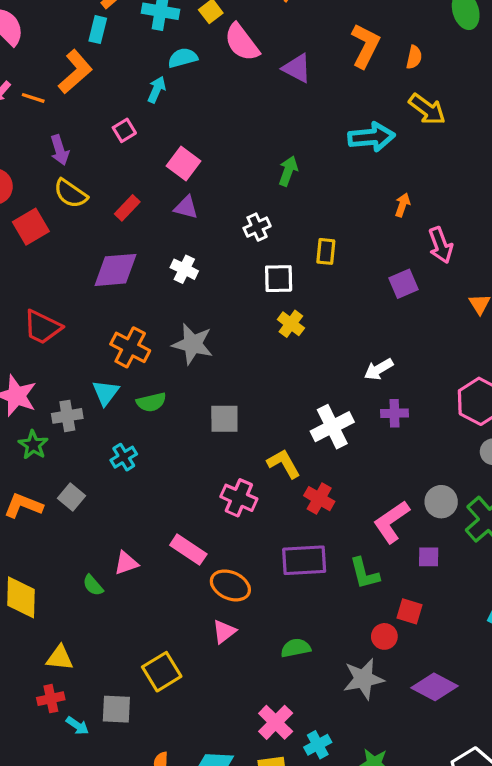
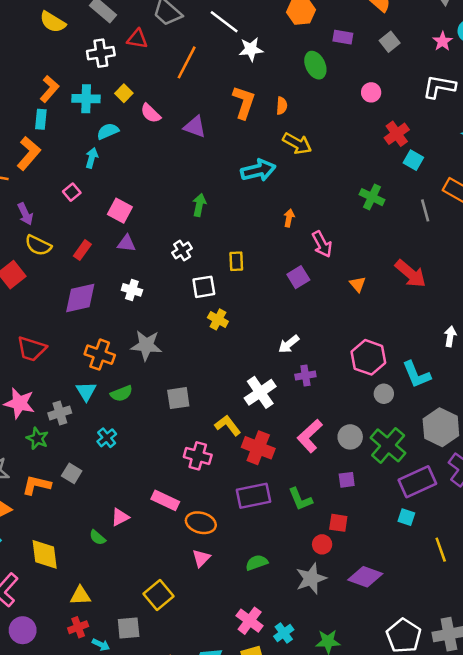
pink semicircle: (242, 42) -> (151, 113), size x0.7
red cross: (319, 499) -> (258, 448), size x1.4
pink L-shape: (391, 522) -> (310, 436), moved

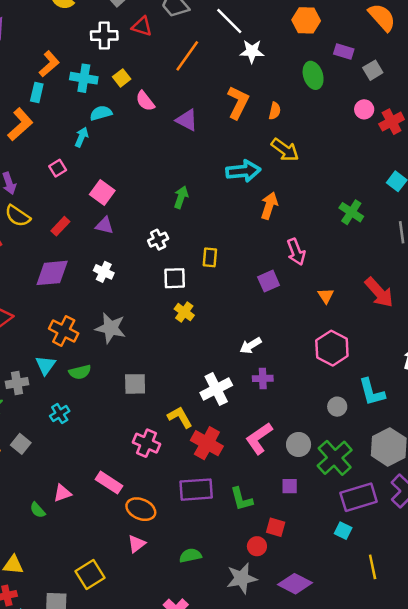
gray square: (390, 42) -> (373, 70), moved
red cross: (397, 134) -> (392, 122), moved
orange arrow: (289, 218) -> (269, 206), moved, size x1.5
pink hexagon: (368, 357) -> (332, 348), moved

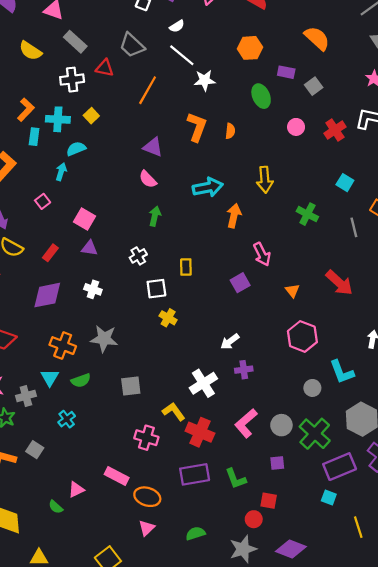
cyan rectangle: (37, 93) -> (34, 137), moved
pink semicircle: (145, 101) -> (148, 179), moved
pink circle: (364, 109) -> (296, 127), moved
yellow arrow: (285, 150) -> (265, 180), moved, turned 55

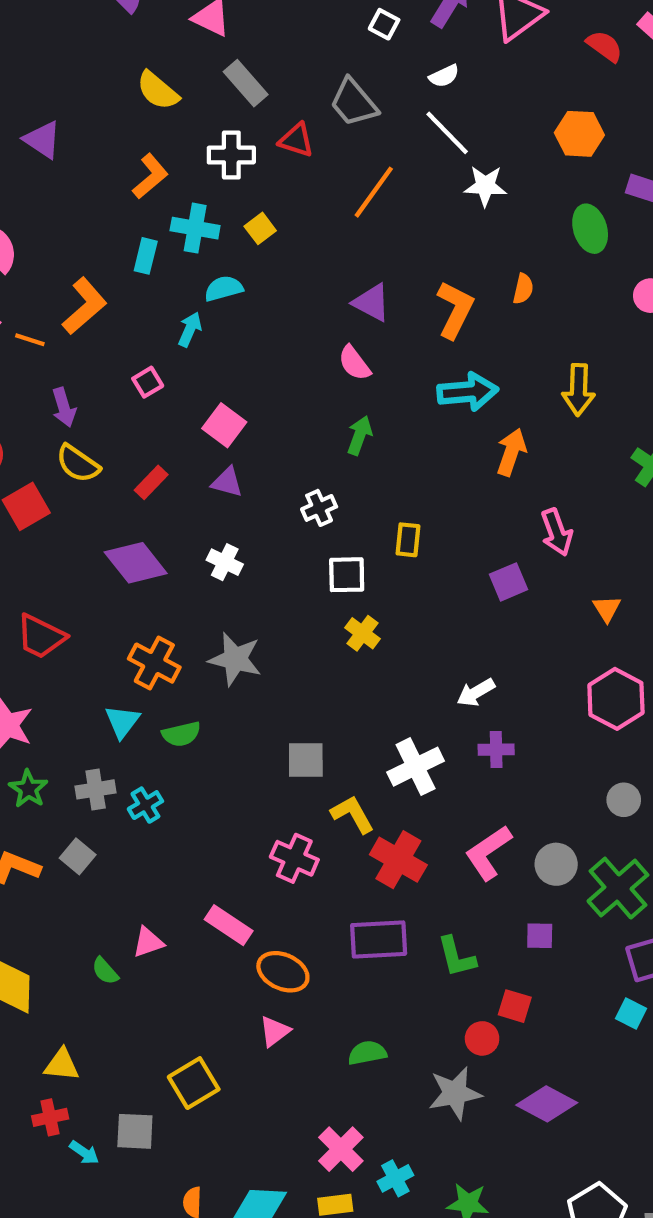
orange L-shape: (26, 110) -> (150, 176), moved
orange L-shape: (197, 127) -> (455, 310), moved
purple diamond: (47, 295) -> (136, 563), turned 56
gray square: (131, 386) -> (306, 760), moved
gray cross: (26, 396) -> (96, 789), moved

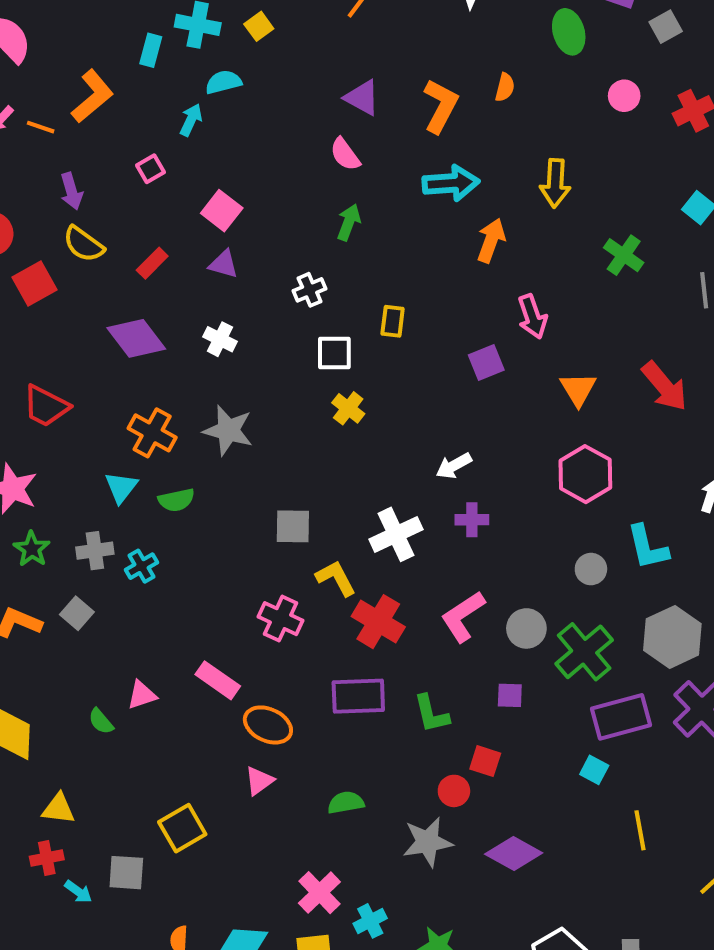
orange triangle: (607, 609) -> (578, 389), size x1.4

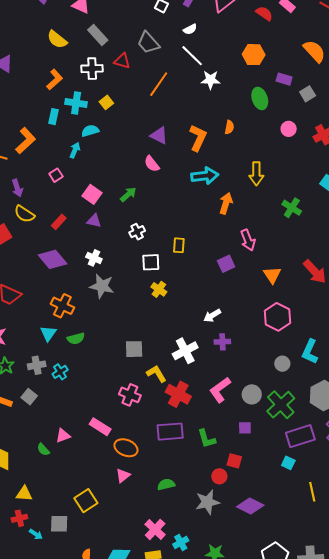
green arrow: (349, 222) -> (128, 194), moved, turned 30
gray star: (228, 430) -> (102, 286), moved
cyan L-shape: (648, 547) -> (310, 352), turned 40

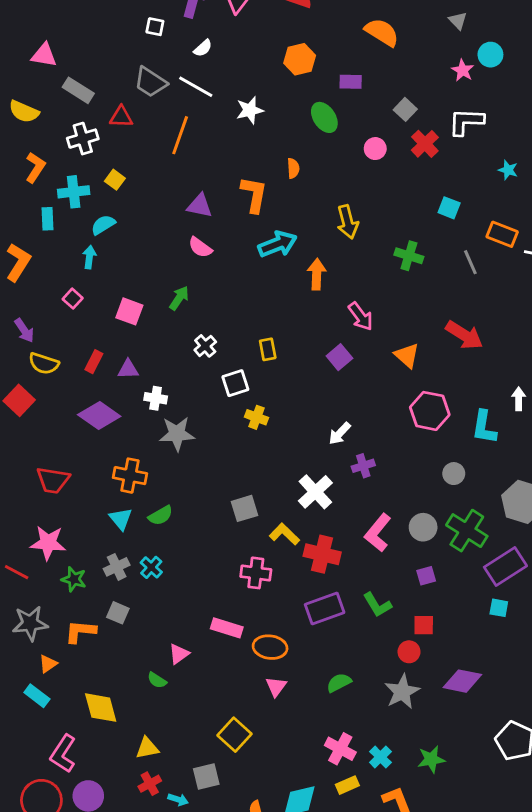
white line: (192, 56) -> (196, 87), moved
gray square: (308, 94) -> (405, 109), moved
purple triangle: (94, 221) -> (128, 369), moved
cyan L-shape: (310, 352) -> (484, 427), moved

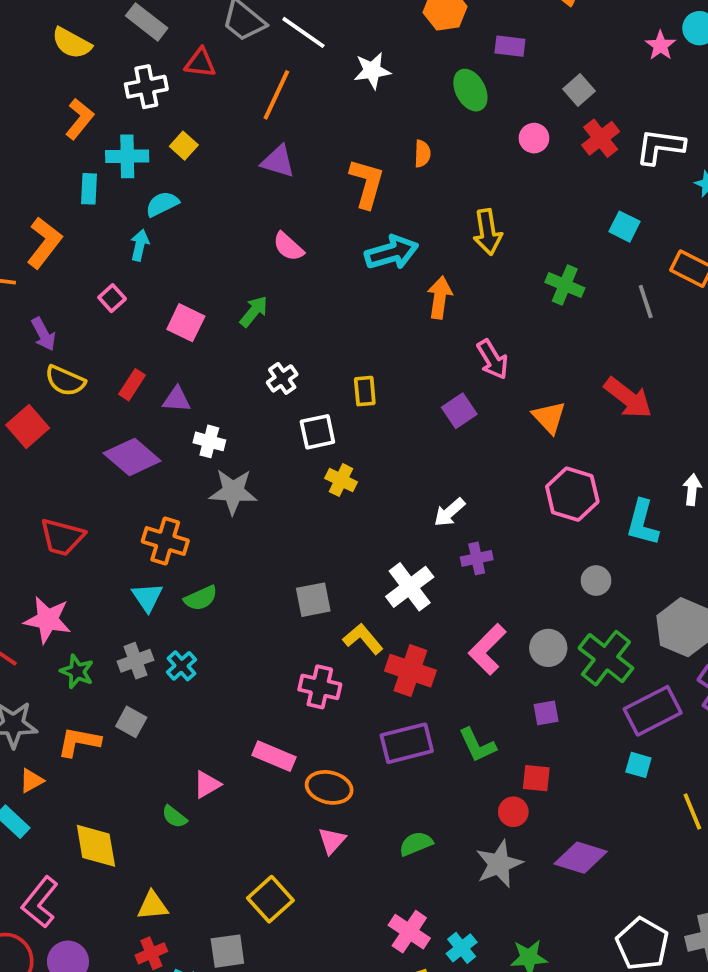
white L-shape: (466, 122) -> (660, 146), moved
purple triangle: (200, 206) -> (278, 161), moved

